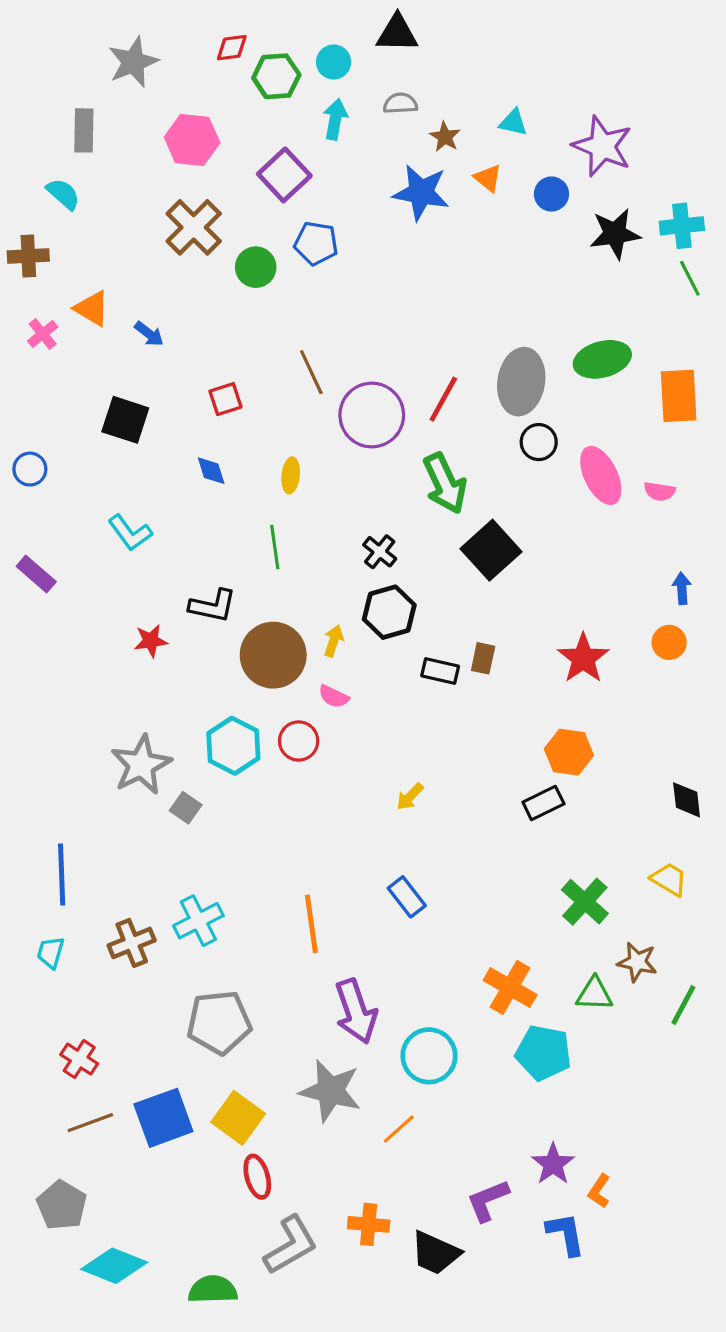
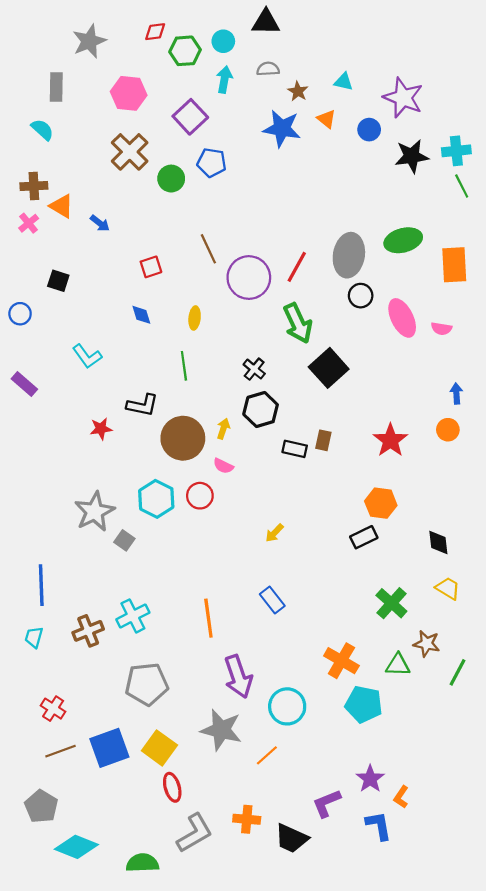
brown cross: (28, 256) -> (34, 186), moved
black square: (125, 420) -> (58, 281), moved, size x0.7
black diamond: (687, 800) -> (438, 543), moved

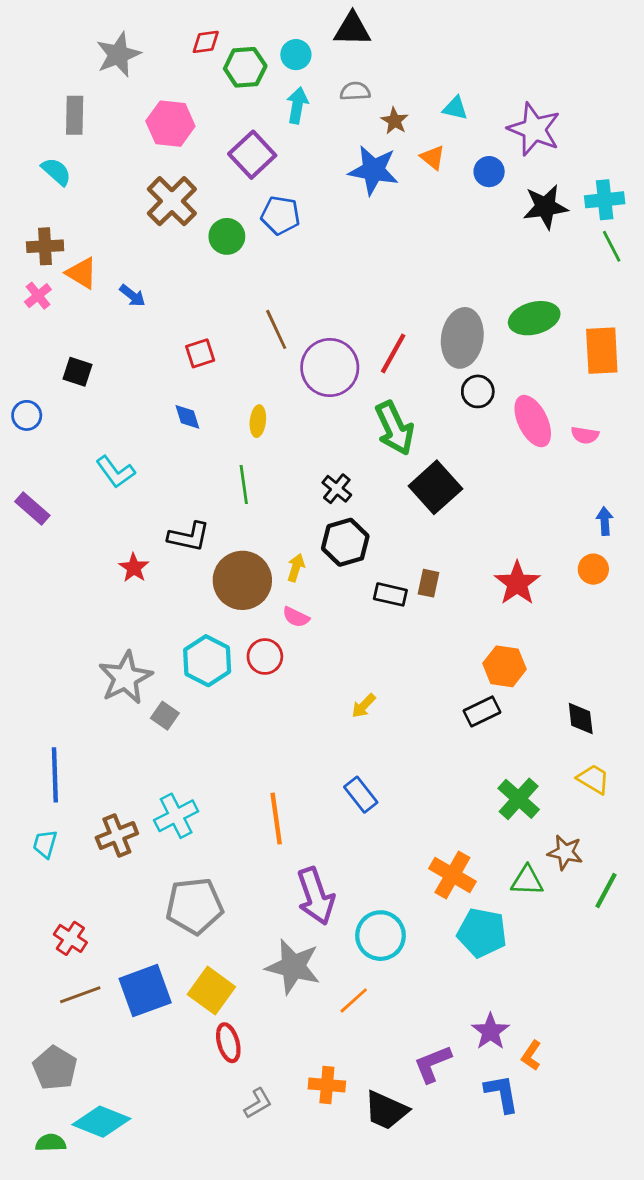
red star: (101, 429) -> (134, 568), turned -30
gray L-shape: (195, 833) -> (258, 1103), size x0.6
green semicircle: (142, 863) -> (51, 1143), moved, size x0.7

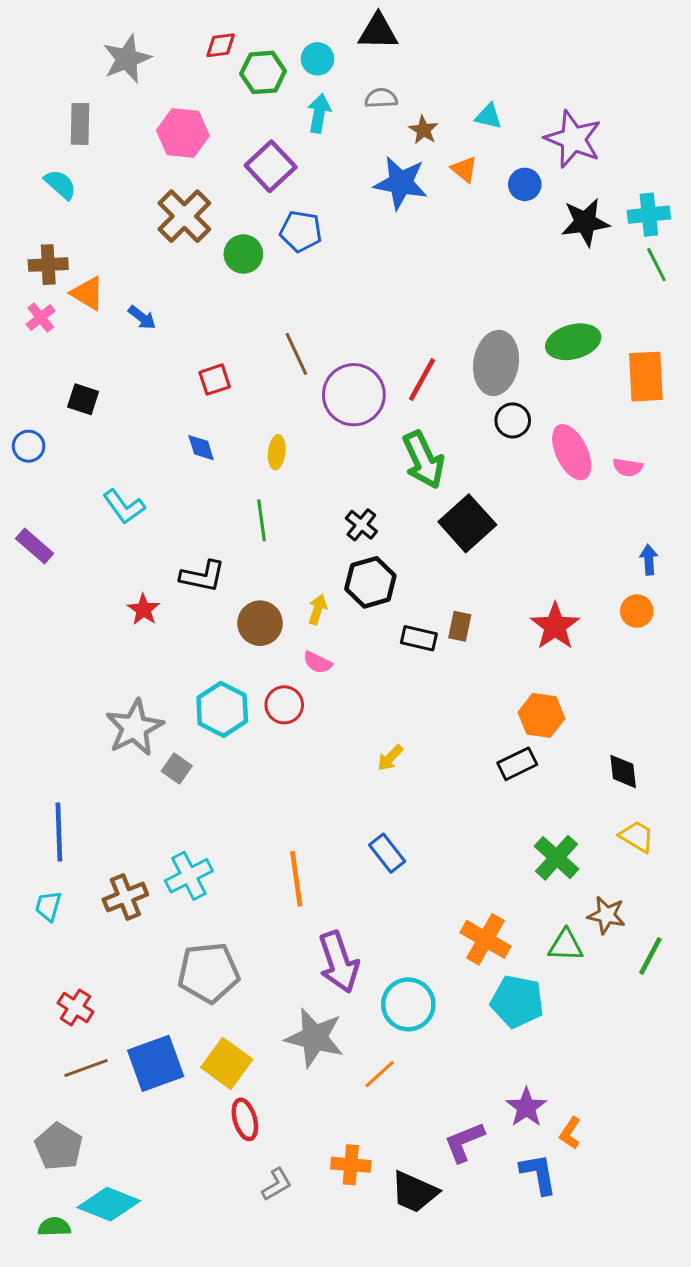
brown circle: (242, 580) -> (260, 623), size x0.7

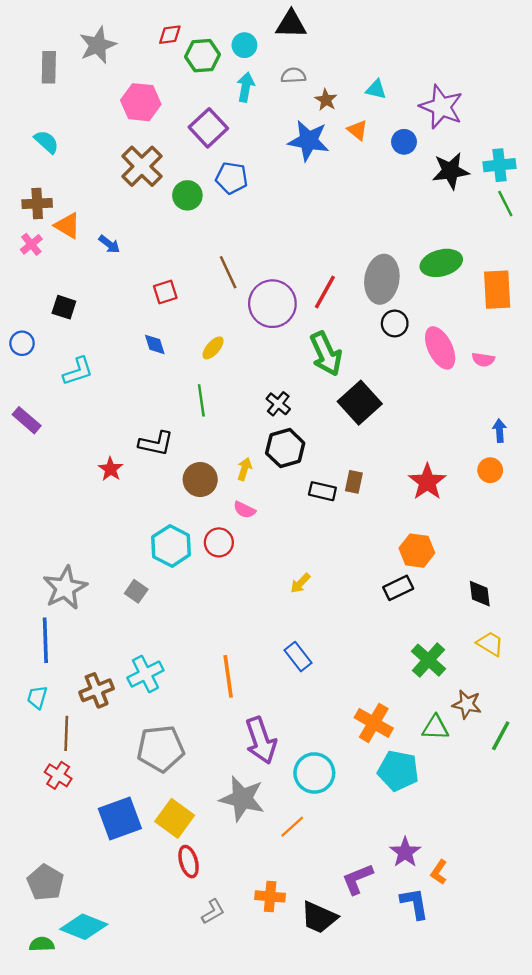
gray rectangle: (80, 124) -> (49, 67), moved
yellow ellipse: (277, 452) -> (213, 348), turned 35
cyan L-shape: (124, 507) -> (78, 371), moved, turned -72
gray star: (134, 728) -> (65, 588), moved
brown line: (86, 1068) -> (66, 733), moved, turned -68

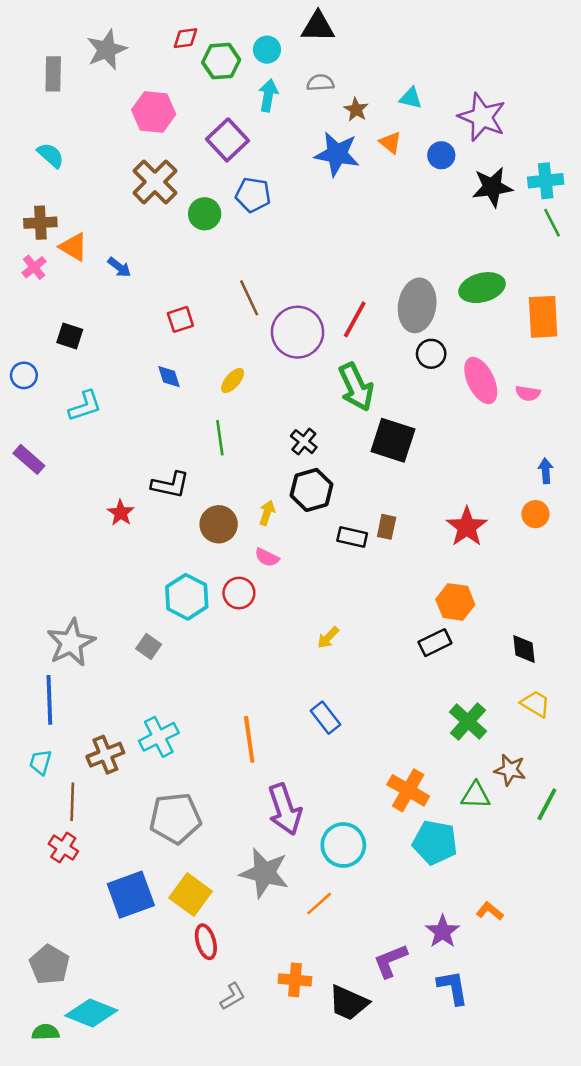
black square: (360, 403) -> (393, 440), turned -30
orange L-shape: (439, 872) -> (490, 911), moved, turned 95

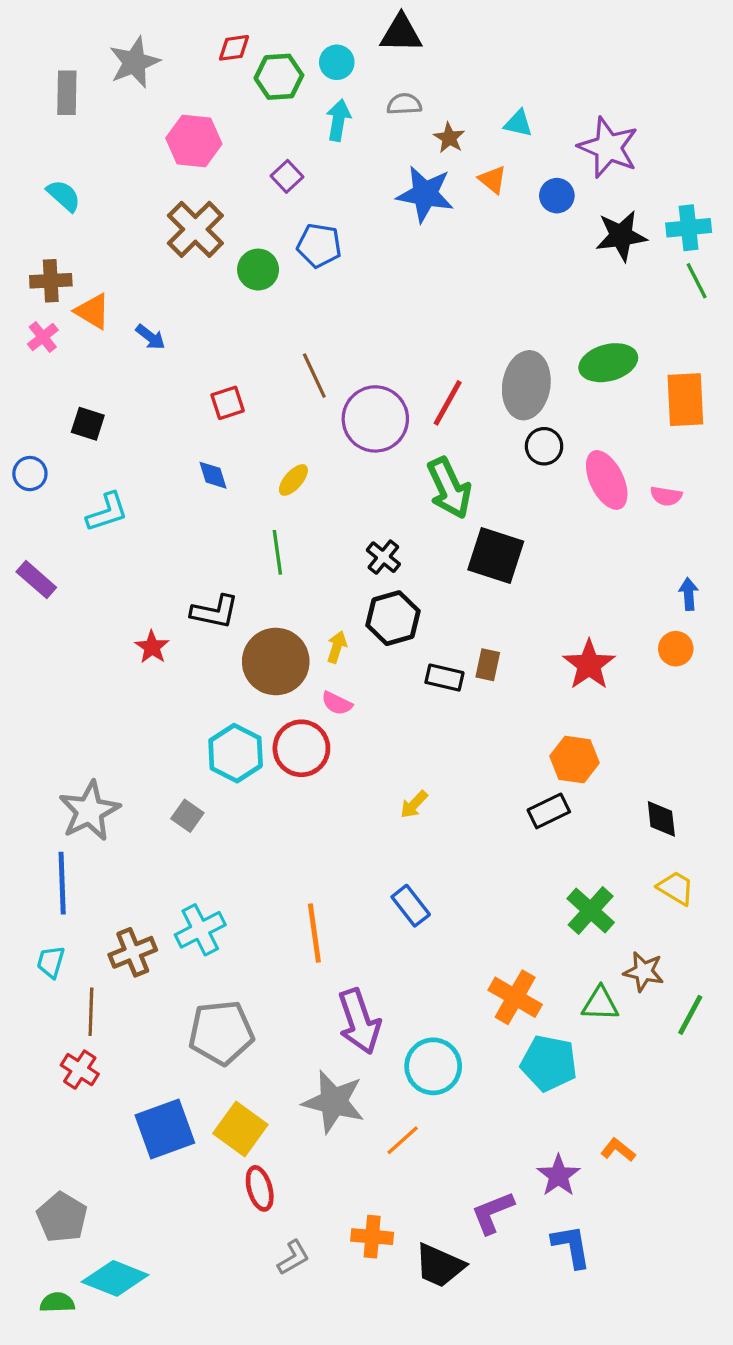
purple square: (228, 140) -> (287, 176), size x0.6
brown circle: (219, 524) -> (276, 662), size x1.4
red circle: (239, 593) -> (301, 748), size x1.4

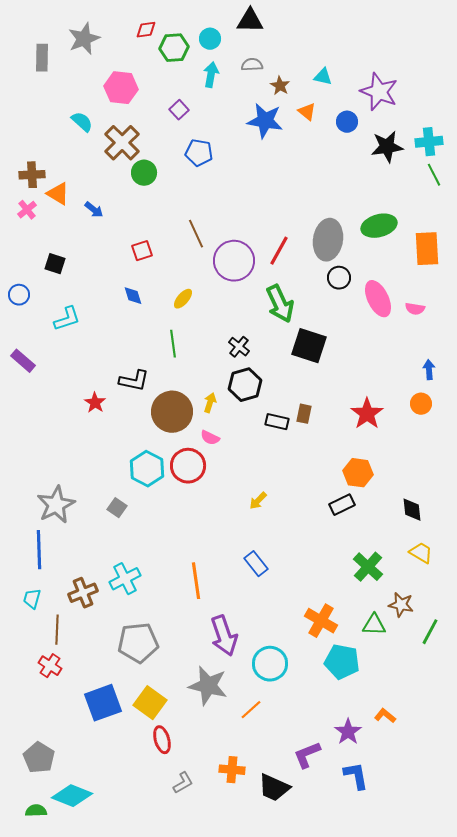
cyan semicircle: (64, 196) -> (82, 122), moved
green circle: (258, 270) -> (144, 173), moved

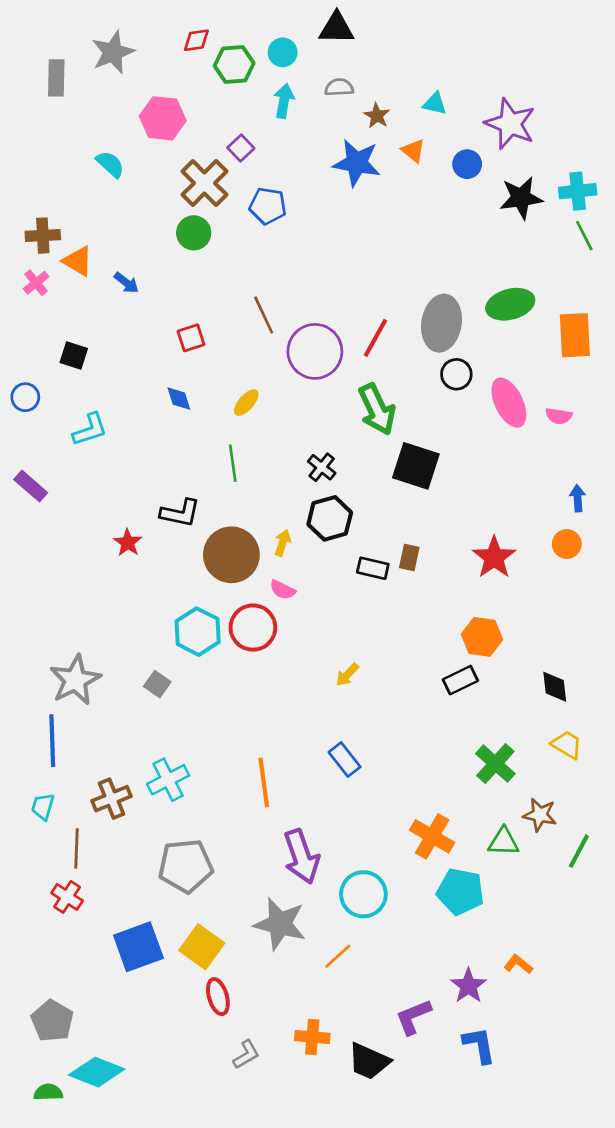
brown cross: (122, 143) -> (204, 183), moved

